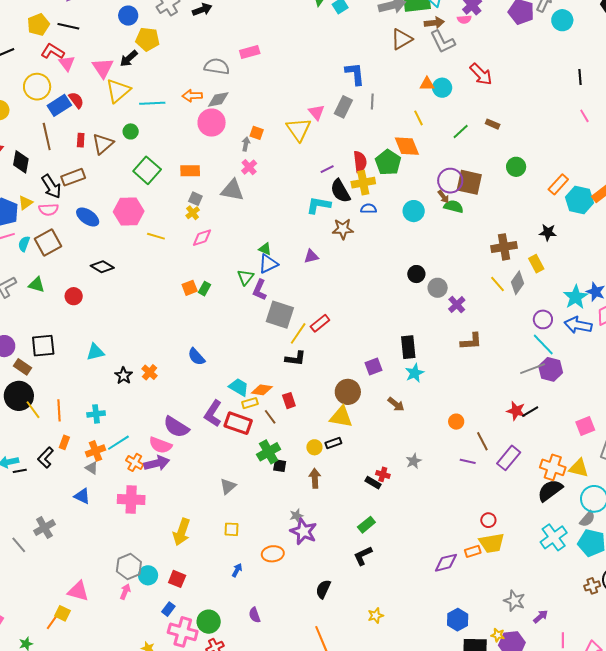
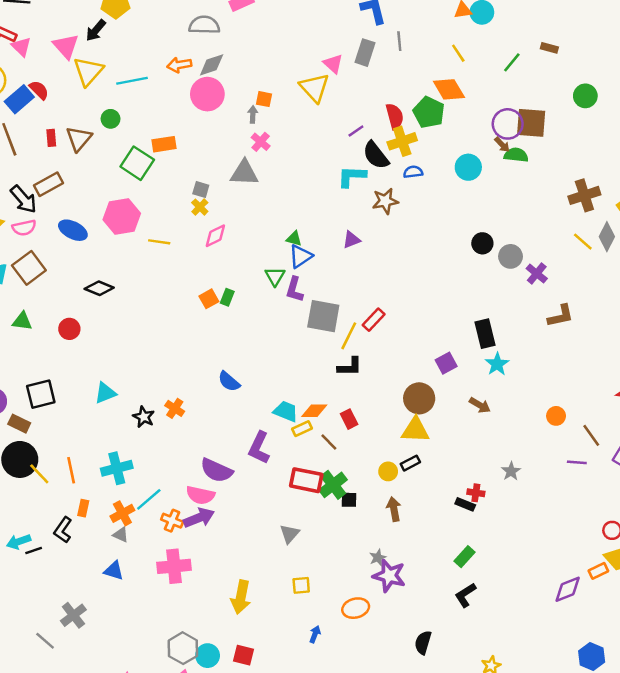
orange rectangle: (190, 171) -> (164, 144), moved
cyan cross: (96, 414) -> (117, 468), size x1.4
red rectangle: (238, 423) -> (306, 480), moved

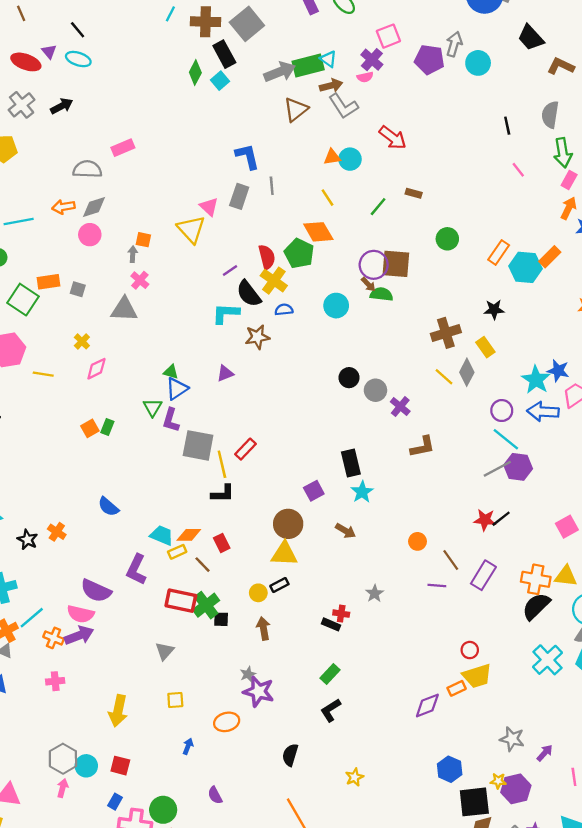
pink circle: (207, 94) -> (90, 235), size x0.7
yellow cross: (402, 141) -> (274, 281), turned -36
gray square: (201, 189) -> (78, 289), moved
yellow line: (349, 336) -> (222, 464), turned -40
pink cross: (174, 566) -> (55, 681), size x0.6

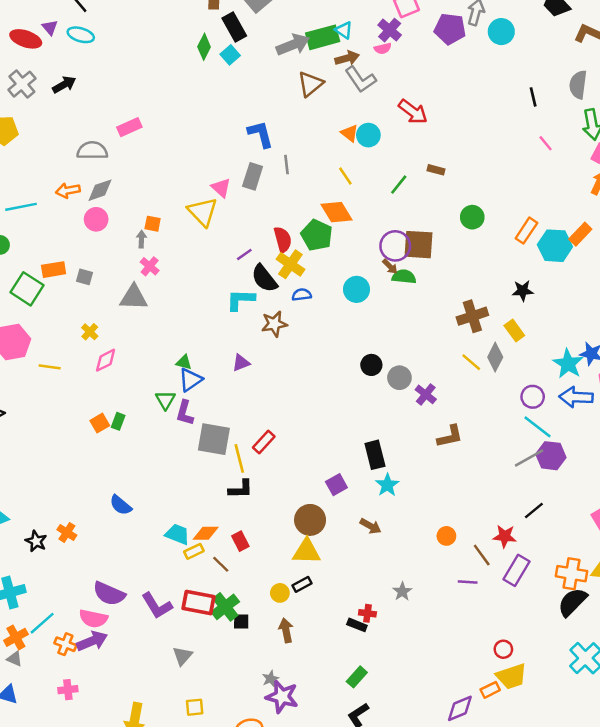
orange triangle: (332, 157) -> (350, 133), turned 48
red star: (485, 520) -> (505, 536), moved
purple L-shape: (136, 570) -> (157, 606), moved, turned -56

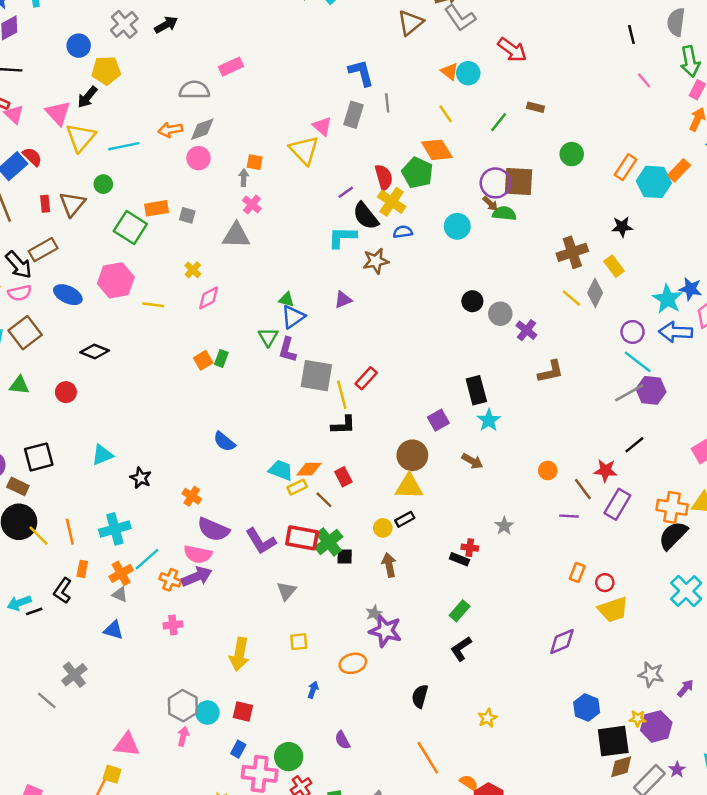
orange cross: (67, 532) -> (192, 496), moved
orange rectangle: (490, 690) -> (577, 572), moved, turned -42

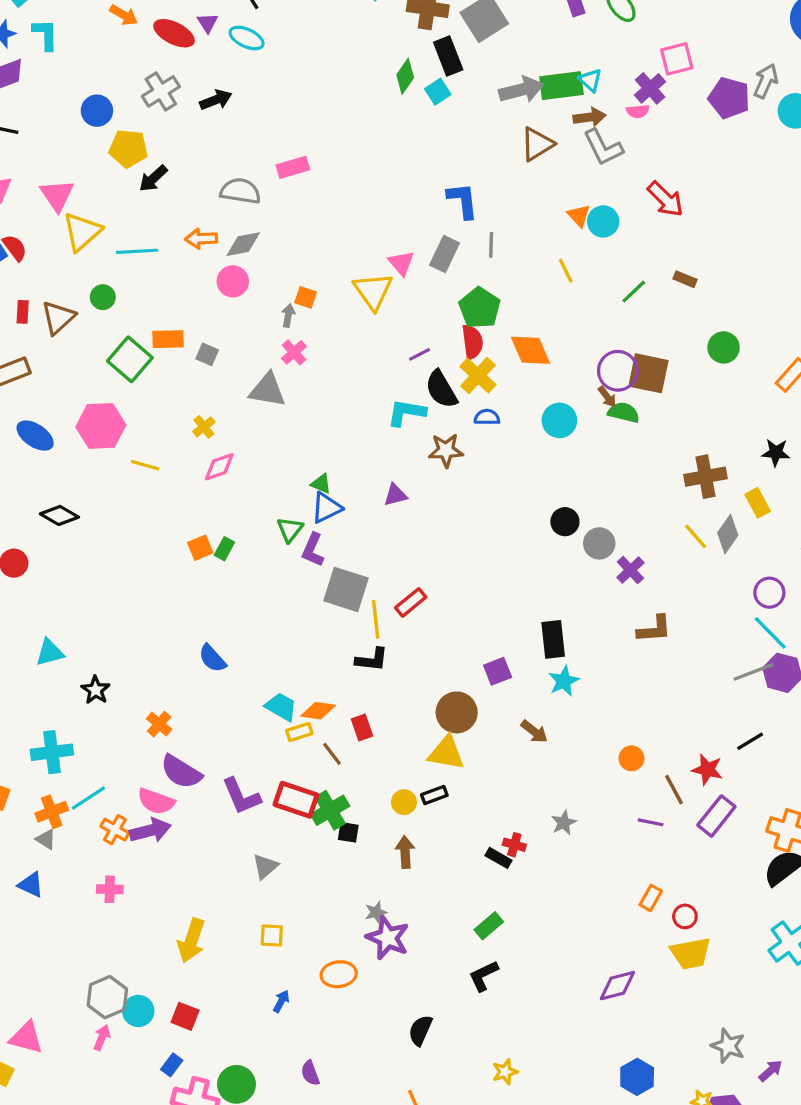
black arrow: (87, 97) -> (153, 179), moved
orange diamond: (437, 150) -> (530, 350), moved
green pentagon: (417, 173) -> (480, 308), moved

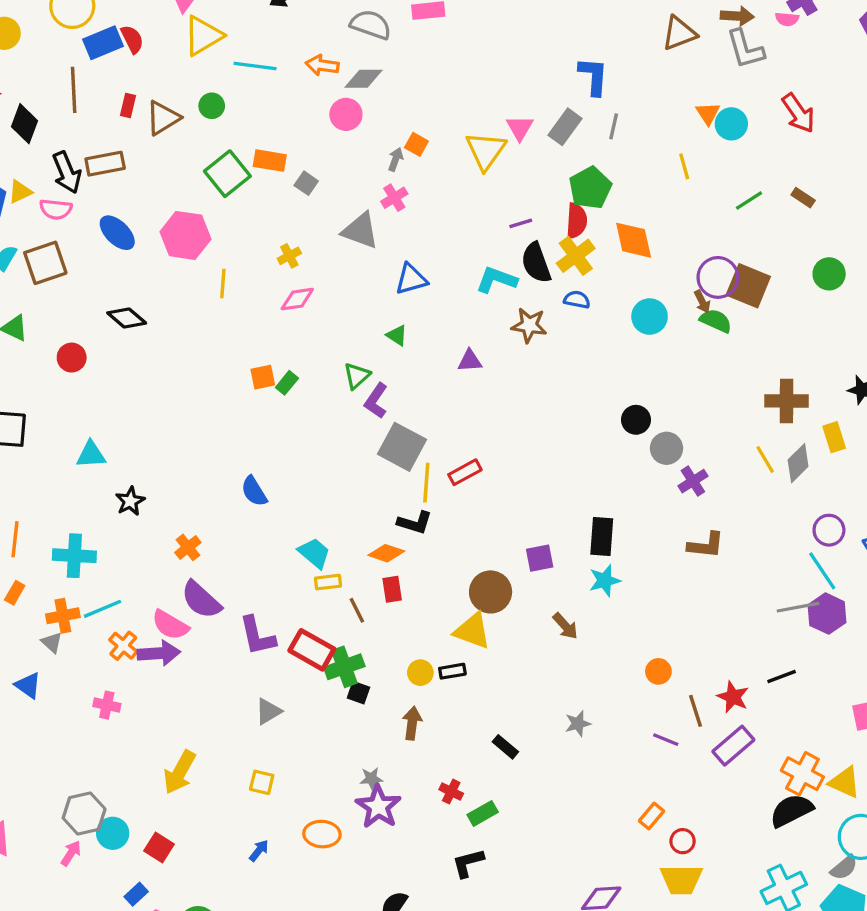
yellow line: (145, 465) -> (223, 283), turned 68
blue triangle: (326, 508) -> (411, 279), moved
orange diamond: (318, 711) -> (386, 553), moved
red cross: (514, 845) -> (451, 792), moved

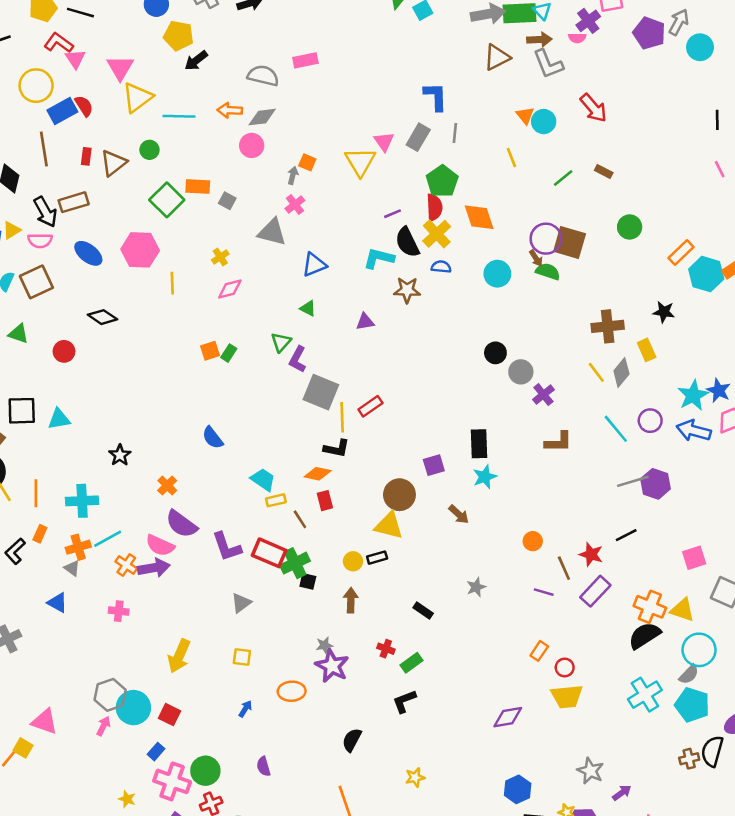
cyan triangle: (91, 455) -> (59, 419), moved
cyan line: (822, 571) -> (616, 429), moved
cyan circle: (113, 833) -> (133, 708), size x1.4

